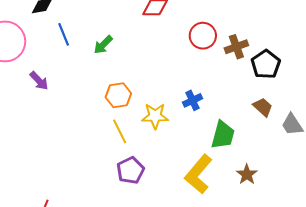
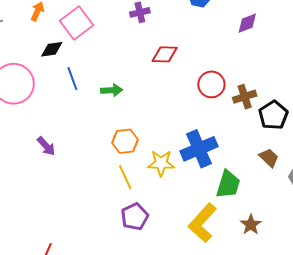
green arrow: (103, 45) -> (112, 90), turned -140
purple arrow: (39, 81) -> (46, 146), moved
blue cross: (193, 100) -> (199, 149), size x1.8

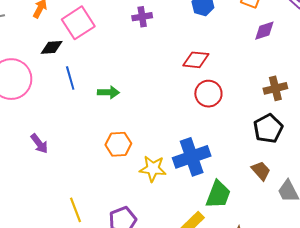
purple diamond: (247, 23) -> (264, 31), moved
red diamond: (165, 54) -> (196, 60), moved
brown cross: (245, 97) -> (275, 88), moved
yellow line: (125, 177) -> (75, 210), moved

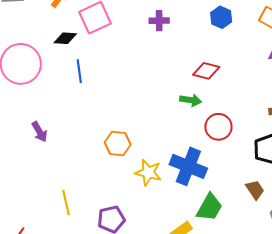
green arrow: (108, 92) -> (191, 100), moved
red circle: (208, 94) -> (218, 127), moved
blue cross: (192, 157) -> (188, 166), turned 33

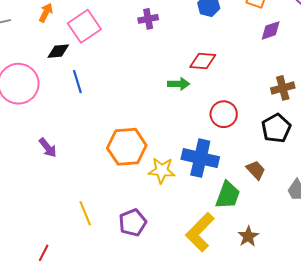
green arrow: (191, 100) -> (179, 84), moved
orange hexagon: (118, 143) -> (127, 147), size x1.5
brown trapezoid: (255, 190) -> (256, 170), moved

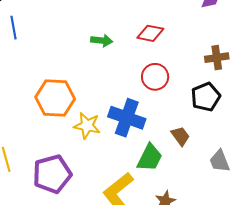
red diamond: (203, 61) -> (150, 33), moved
green arrow: (179, 84) -> (102, 41), moved
purple pentagon: (133, 223) -> (52, 174), size x1.4

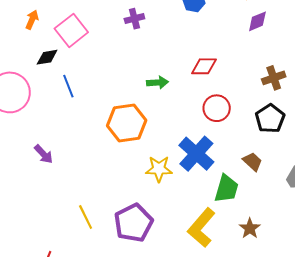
orange hexagon: (55, 98) -> (127, 123), moved
blue cross: (127, 118) -> (196, 154), turned 33

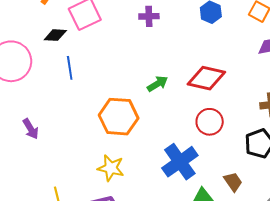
red diamond: (204, 66) -> (206, 78), size x1.4
green arrow: (157, 82) -> (157, 84), turned -40
yellow star: (159, 169) -> (111, 168), moved

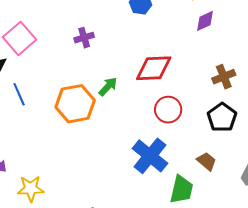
purple cross: (149, 16) -> (84, 38), moved
orange hexagon: (119, 117) -> (75, 104), moved
yellow star: (111, 168) -> (31, 189), moved

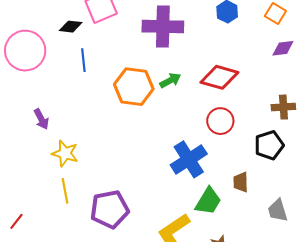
purple cross: (84, 38) -> (163, 27), size x2.0
brown trapezoid: (206, 161) -> (241, 182), turned -150

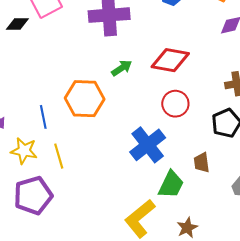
blue line: (83, 60) -> (43, 117), moved
orange hexagon: (134, 87) -> (85, 99), moved
yellow line: (65, 191) -> (59, 156), moved
purple pentagon: (110, 209) -> (33, 195), moved

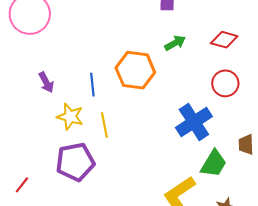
red diamond: (170, 60) -> (224, 40), size x0.7

